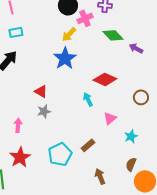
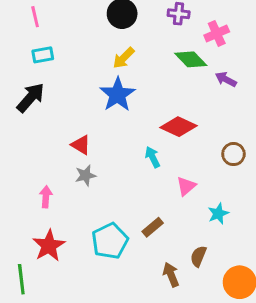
pink cross: (85, 18) -> (217, 33), moved
brown semicircle: (131, 164) -> (198, 256), moved

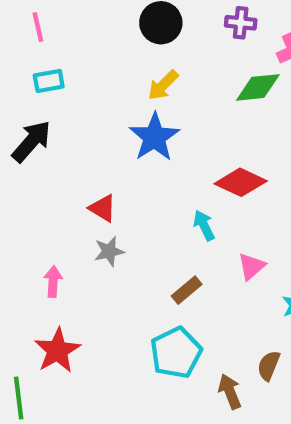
green diamond: (191, 59) -> (258, 87), turned -52
brown rectangle: (153, 227) -> (187, 290), moved
cyan pentagon: (110, 241) -> (176, 353), moved

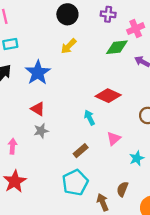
blue star: (154, 137) -> (38, 73), moved

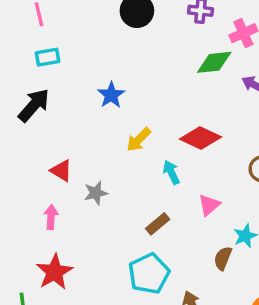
yellow arrow: (69, 46) -> (139, 140), moved
blue star: (38, 73) -> (111, 95), moved, size x0.7
red triangle: (38, 109) -> (61, 171), moved
brown semicircle: (122, 189) -> (223, 258), moved

